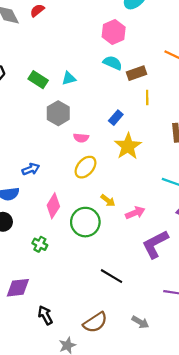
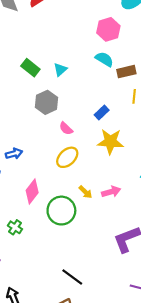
cyan triangle: (69, 78) -> (60, 70), turned -32
pink semicircle: (81, 138) -> (66, 128), turned 32
yellow star: (128, 146) -> (110, 142), turned 30
pink arrow: (135, 213) -> (111, 192), moved
black line: (111, 276) -> (72, 277), moved

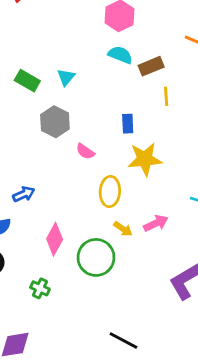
blue rectangle: (102, 112) -> (128, 124), turned -40
yellow ellipse: (67, 157) -> (110, 191), moved, turned -35

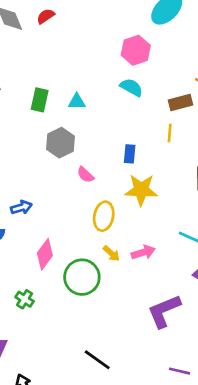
brown rectangle: (151, 66) -> (181, 102), moved
cyan triangle: (66, 77) -> (77, 102), turned 42
green rectangle: (27, 81) -> (40, 100), turned 65

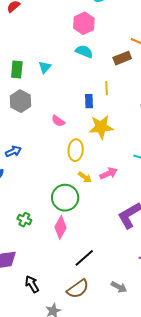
cyan triangle: (77, 102) -> (45, 67), turned -40
yellow line: (170, 133) -> (107, 88), moved
gray hexagon: (60, 143) -> (21, 101), moved
pink diamond: (45, 254) -> (61, 227), moved
black line: (97, 360) -> (84, 258), turned -70

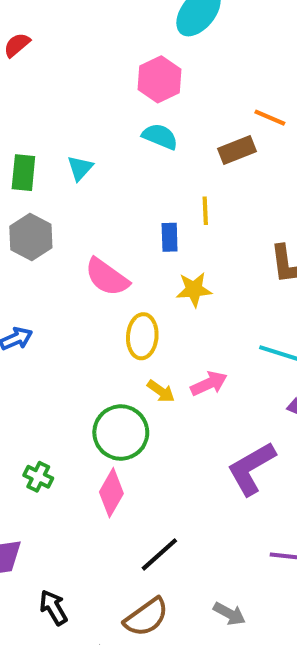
pink semicircle: (58, 121) -> (107, 277), size x1.6
yellow star: (101, 127) -> (194, 289), size x0.7

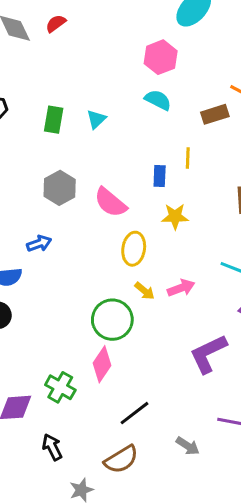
gray hexagon: (31, 237) -> (60, 188), moved
green cross: (38, 477) -> (60, 387), moved, size x1.4
gray arrow: (229, 614) -> (188, 446), moved

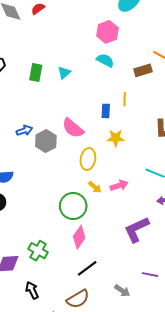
gray hexagon: (60, 188) -> (46, 141), moved
blue arrow: (39, 244) -> (24, 131), moved
pink diamond: (102, 364) -> (79, 237), moved

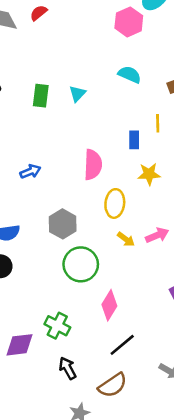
pink hexagon: (107, 32) -> (129, 22), moved
pink semicircle: (73, 128) -> (93, 165), turned -125
gray hexagon: (46, 141) -> (63, 224), moved
green circle: (73, 206) -> (81, 264), moved
black arrow: (32, 290) -> (68, 368), moved

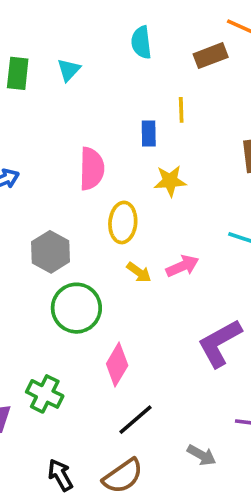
cyan semicircle: (130, 74) -> (141, 42), turned -120
black arrow: (68, 368) -> (60, 475), moved

